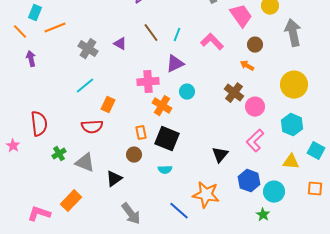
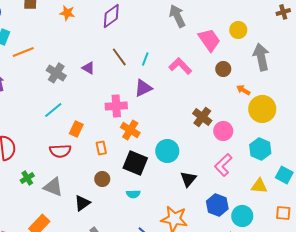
orange arrow: (247, 66) -> (243, 90), moved
cyan circle: (187, 92) -> (167, 151), moved, size x1.5
orange rectangle: (141, 133) -> (101, 148), moved

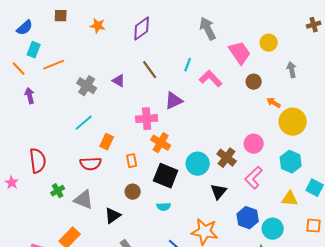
gray arrow: (261, 57) -> (292, 70), size x0.6
cyan line: (145, 59) -> (188, 65), moved
brown cross: (202, 117) -> (227, 158), moved

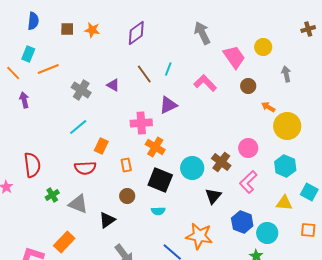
brown square: (61, 16) -> (67, 29), moved
blue semicircle: (25, 28) -> (33, 21), moved, turned -42
cyan line: (188, 65) -> (168, 69), moved

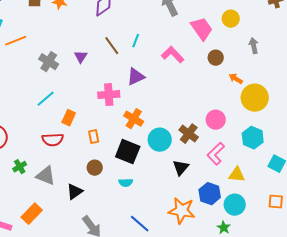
purple triangle: (113, 85) -> (81, 57), turned 32
orange cross: (155, 147) -> (134, 119), moved
yellow triangle: (284, 203) -> (237, 175), moved
orange star: (199, 236) -> (182, 211), moved

